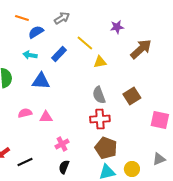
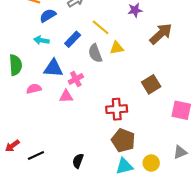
gray semicircle: (99, 95) -> (95, 53), moved
pink semicircle: (25, 113) -> (34, 89), moved
pink triangle: (46, 117) -> (66, 96), moved
pink cross: (62, 144) -> (76, 79), moved

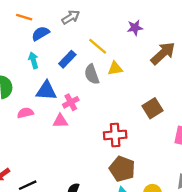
cyan arrow: (41, 40) -> (33, 60), turned 64

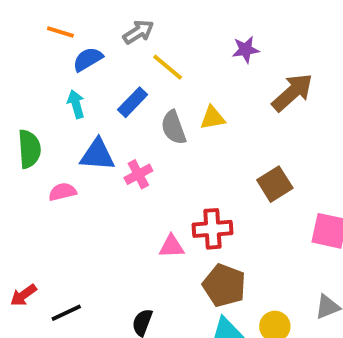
yellow line: (98, 46) -> (168, 67), moved
pink triangle: (60, 121) -> (172, 246), moved

